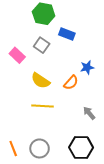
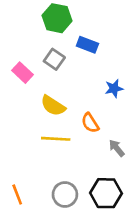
orange semicircle: (71, 83) -> (90, 123), moved, turned 105
gray circle: (40, 148) -> (65, 194), moved

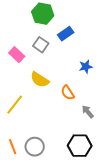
blue rectangle: (87, 45) -> (66, 34), turned -56
yellow line: (56, 139) -> (15, 105), moved, turned -55
gray circle: (65, 194) -> (35, 147), moved

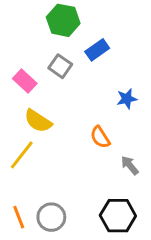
yellow semicircle: (40, 80) -> (38, 121), moved

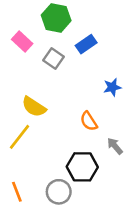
pink rectangle: (25, 81) -> (22, 41), moved
black hexagon: (118, 216) -> (82, 167), moved
gray circle: (51, 217) -> (59, 192), moved

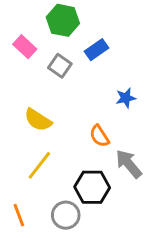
yellow line: (20, 137) -> (39, 165), moved
gray arrow: (115, 146) -> (129, 164), size x1.5

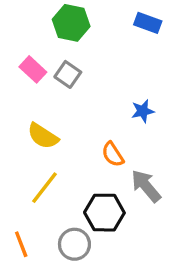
pink rectangle: (25, 47) -> (33, 69), moved
blue rectangle: (96, 50) -> (148, 23), moved, turned 55

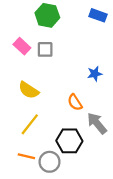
gray square: (68, 74) -> (45, 49), turned -35
orange line: (21, 244) -> (26, 156), moved, turned -56

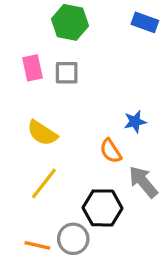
pink rectangle: (22, 46) -> (32, 68), turned 35
blue star: (95, 74) -> (135, 122), moved
orange line: (26, 156) -> (37, 245), moved

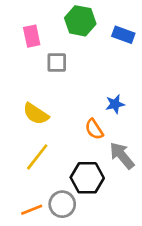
green hexagon: (70, 22) -> (80, 21), moved
blue rectangle: (145, 22) -> (123, 35), moved
pink rectangle: (32, 68) -> (32, 36), moved
orange line: (37, 245) -> (32, 210), turned -35

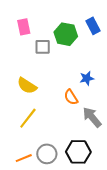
green hexagon: (80, 21) -> (66, 34), moved
blue rectangle: (123, 35) -> (93, 26), turned 42
black hexagon: (87, 178) -> (78, 152), moved

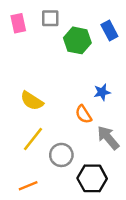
pink rectangle: (24, 27) -> (18, 23), moved
gray square: (43, 47) -> (50, 18), moved
gray circle: (47, 154) -> (61, 155), moved

